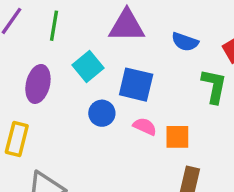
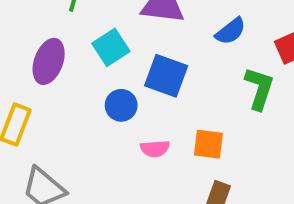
blue semicircle: (185, 42) -> (231, 31), turned -64
pink semicircle: (145, 126) -> (155, 149), moved, turned 145

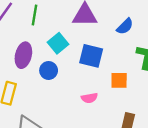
blue circle: (121, 105) -> (49, 70), moved
orange square: (208, 144) -> (119, 80), moved

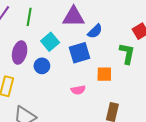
blue semicircle: (125, 26) -> (95, 31), moved
blue square: (91, 56) -> (80, 53), turned -30

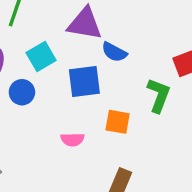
blue semicircle: (95, 31) -> (114, 52), turned 63

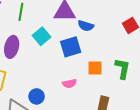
blue circle: (22, 92) -> (37, 96), moved
green L-shape: (159, 95) -> (123, 69), moved

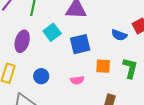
blue semicircle: (86, 26) -> (119, 35), moved
blue circle: (37, 96) -> (41, 76), moved

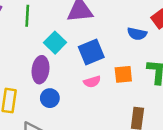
purple ellipse: (22, 41) -> (41, 70), moved
pink semicircle: (77, 80) -> (92, 82), moved

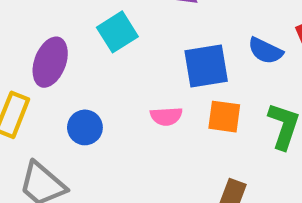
blue square: (91, 52) -> (206, 66), moved
purple ellipse: (41, 70) -> (50, 62), moved

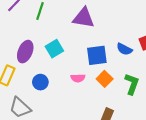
cyan square: (117, 32) -> (54, 49), moved
orange square: (224, 117) -> (105, 79), turned 35

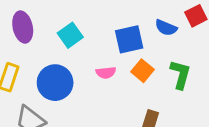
purple ellipse: (25, 52) -> (23, 27), moved, turned -30
blue circle: (40, 82) -> (55, 83), size x1.6

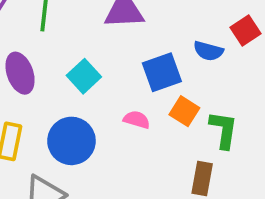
pink semicircle: (106, 73) -> (137, 120), turned -150
green L-shape: (180, 74) -> (224, 130), moved

